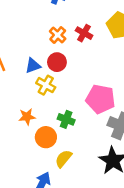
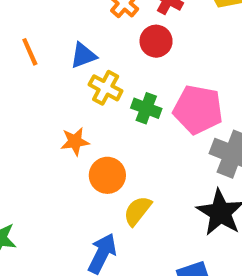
red circle: (57, 62) -> (156, 41), moved
green cross: (66, 119) -> (146, 108), moved

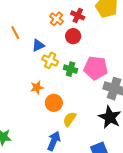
orange line: (30, 52) -> (15, 33), moved

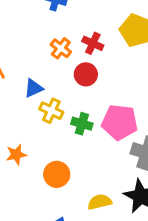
orange star: (37, 87) -> (16, 155), moved
yellow semicircle: (70, 119) -> (100, 202), moved, turned 42

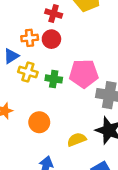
orange cross: (61, 48) -> (30, 38), moved, turned -35

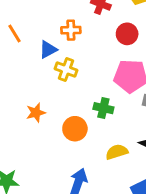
red circle: (51, 39) -> (127, 34), moved
green cross: (54, 79) -> (103, 108), moved

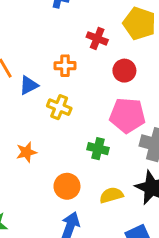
blue triangle: (48, 50) -> (29, 85), moved
orange circle: (75, 129) -> (67, 186), moved

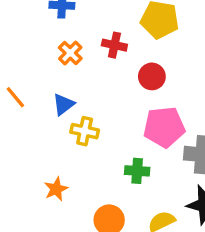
orange cross: (65, 66) -> (70, 53), moved, turned -36
blue triangle: (29, 85) -> (63, 104), moved

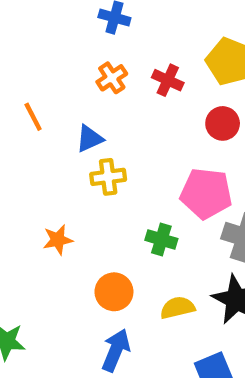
red circle: (152, 76) -> (223, 123), moved
yellow cross: (85, 131) -> (108, 177), turned -32

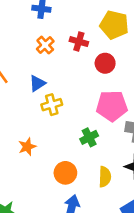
red circle: (223, 123) -> (105, 63), moved
green cross: (161, 239) -> (89, 137), turned -36
yellow semicircle: (178, 308) -> (105, 177), turned 114

